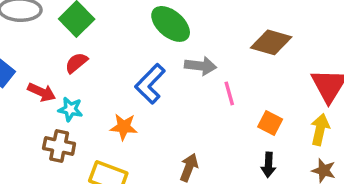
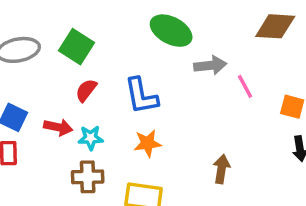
blue L-shape: (150, 84) -> (141, 96), moved, turned -42

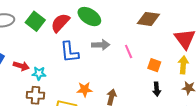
gray arrow: (210, 65) -> (101, 45), moved
red semicircle: (86, 90) -> (60, 23), moved, size x1.5
orange star: (148, 143) -> (85, 89), moved

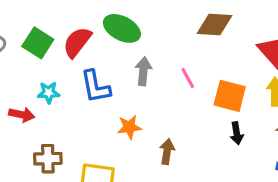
gray arrow: (101, 45) -> (143, 71), turned -78
orange square: (154, 65) -> (230, 96), size x1.5
cyan star: (39, 73) -> (49, 93), moved
orange star: (85, 89) -> (129, 127), moved

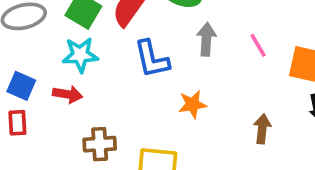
cyan star: (49, 93) -> (80, 55), moved, size x1.4
brown arrow: (167, 152) -> (262, 129), moved

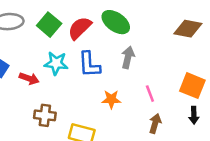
pink line: (258, 45) -> (150, 94), moved
cyan star: (80, 55) -> (56, 63), moved

